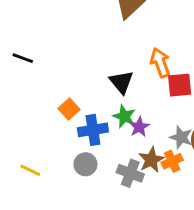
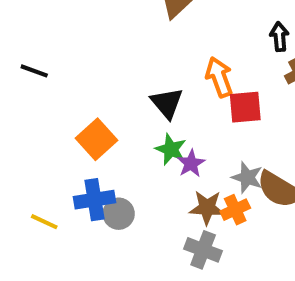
orange square: (69, 109) -> (96, 139), size x1.4
blue cross: (93, 130) -> (94, 200), moved
brown star: (151, 160) -> (207, 208), turned 30
gray cross: (130, 173) -> (203, 250), moved

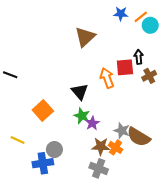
red square: (245, 107) -> (125, 67), moved
blue cross: (94, 200) -> (43, 163), moved
orange cross: (235, 210) -> (115, 147), turned -32
yellow line: (44, 222) -> (18, 140), moved

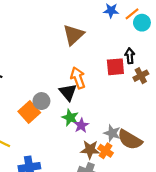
orange arrow: (107, 78) -> (78, 78), moved
gray circle: (54, 150) -> (41, 101), moved

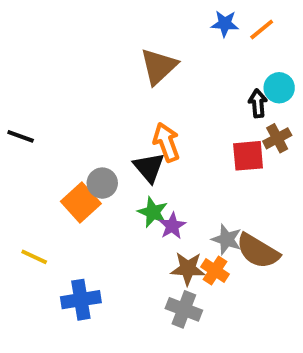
cyan circle: (142, 23) -> (279, 88), moved
red square: (115, 67) -> (248, 156), moved

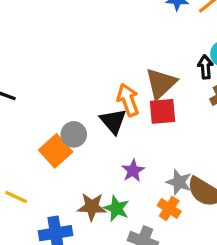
brown triangle: (159, 66) -> (161, 83), moved
red square: (248, 156) -> (163, 111), moved
green star: (153, 212) -> (116, 208), moved
brown star: (188, 269) -> (92, 207), moved

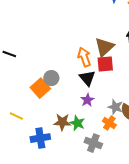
black triangle: (113, 121) -> (87, 78), moved

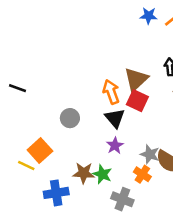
red square: (105, 64) -> (137, 101), turned 30
orange square: (40, 88) -> (40, 151), moved

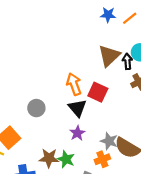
brown triangle: (136, 79) -> (109, 56), moved
orange cross: (142, 174) -> (102, 159), turned 35

